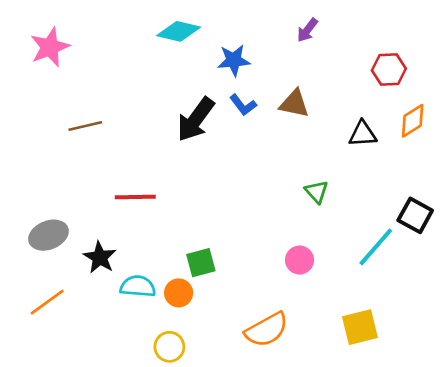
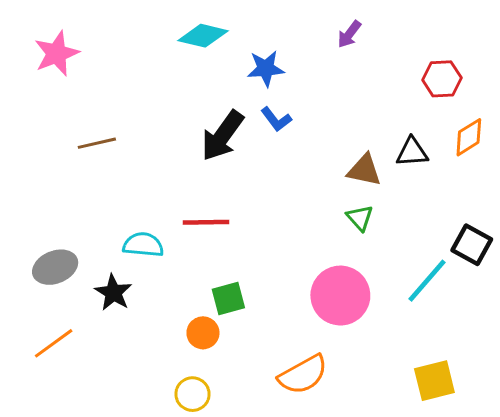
brown triangle: (294, 104) -> (364, 170), moved
red line: (135, 197) -> (206, 222), moved
pink circle: (300, 260) -> (340, 296), size x1.8
cyan semicircle: (138, 286) -> (143, 245), moved
yellow square: (360, 327) -> (434, 381), moved

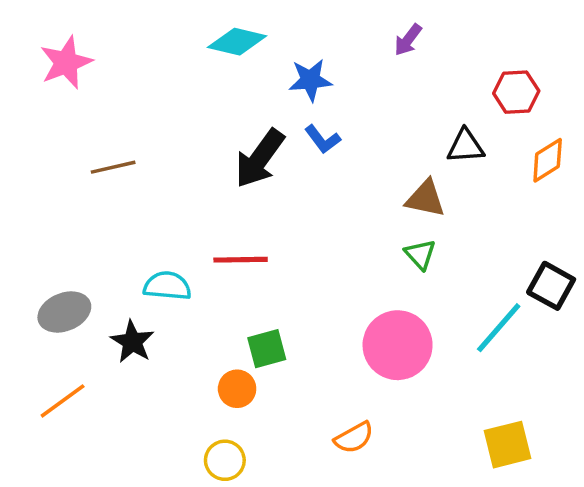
black triangle: (412, 152) -> (466, 146), moved
orange semicircle: (303, 375) -> (354, 438), size x0.7

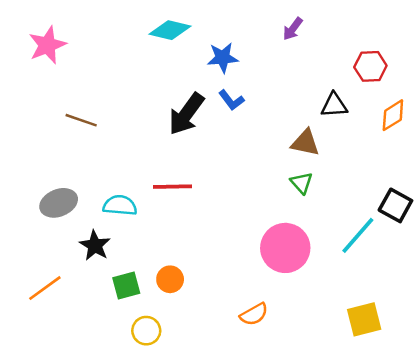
brown line: (113, 167) -> (81, 120), turned 32
gray ellipse: (64, 312) -> (59, 203), moved
green square: (267, 349) -> (126, 286), moved
yellow circle: (225, 460) -> (146, 331), moved

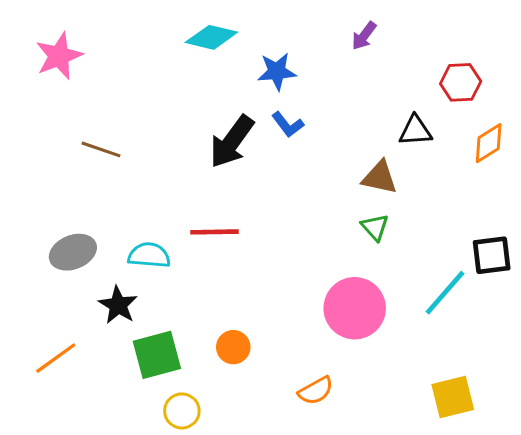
black square: (395, 205) -> (492, 255), turned -36
orange circle: (170, 279) -> (233, 347), moved
green square: (126, 286) -> (157, 355), size x1.4

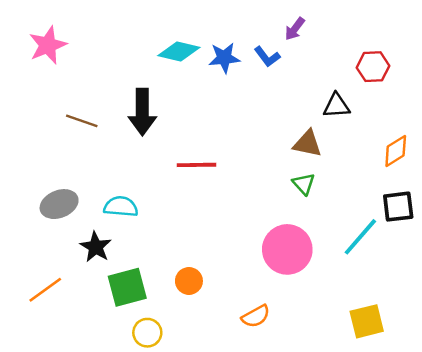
cyan diamond: (211, 37) -> (179, 52), moved
blue L-shape: (288, 124) -> (267, 57), moved
black arrow: (232, 142) -> (142, 112), moved, turned -36
orange diamond: (489, 143) -> (396, 151), moved
red line: (215, 232) -> (197, 165), moved

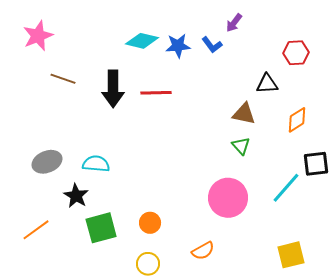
brown line: (82, 121) -> (63, 79), moved
orange diamond: (396, 151) -> (297, 120), moved
red line: (197, 165) -> (156, 93), moved
yellow circle: (147, 333) -> (148, 264), moved

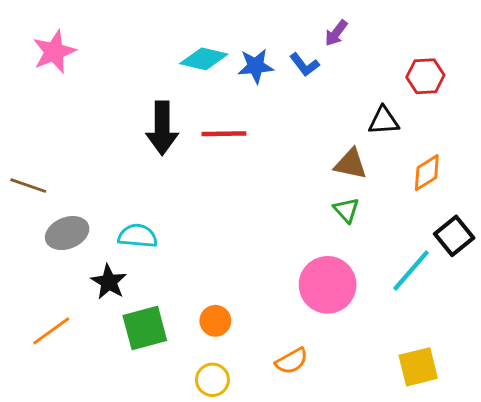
brown line: (63, 79) -> (28, 186), moved
black square: (316, 164) -> (454, 236), turned -32

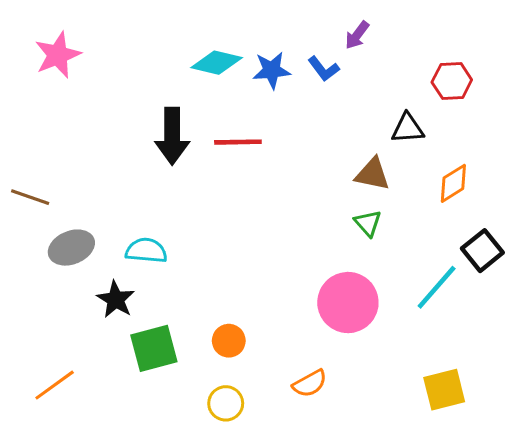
orange line: (51, 331) -> (55, 385), moved

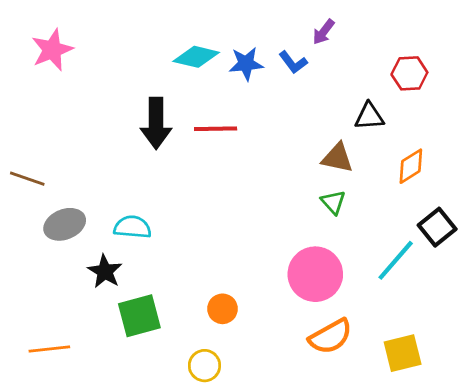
orange circle: (229, 341) -> (222, 309), moved
orange semicircle: (310, 383) -> (331, 336), moved, size x1.4
orange line: (55, 385) -> (49, 349), turned 30

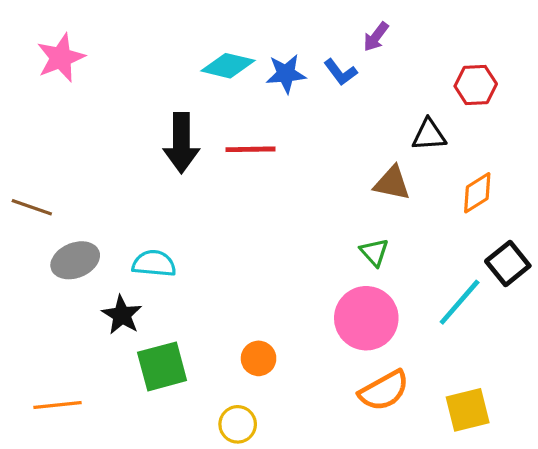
green triangle: (333, 202) -> (374, 252), moved

